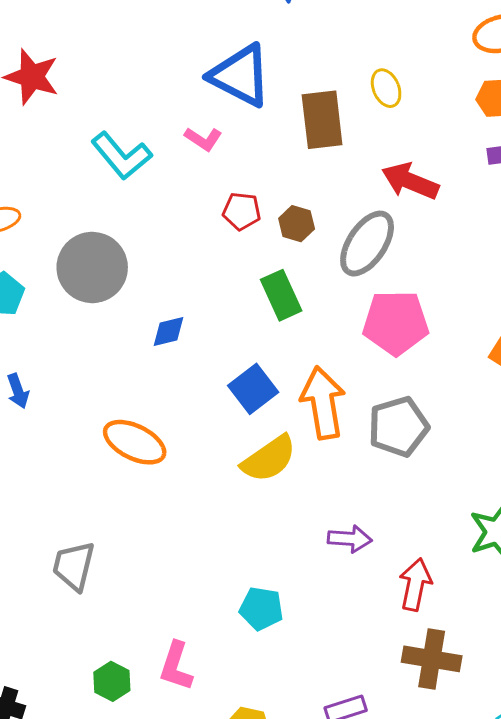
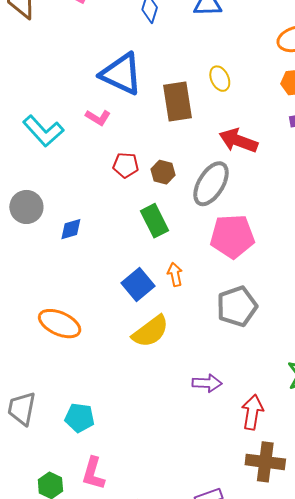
gray circle: (92, 267) -> (26, 207), size x0.7
blue diamond: (169, 332) -> (71, 229), moved
orange arrow: (323, 403) -> (175, 274), moved, size x0.5
cyan pentagon: (261, 609) -> (80, 418), moved

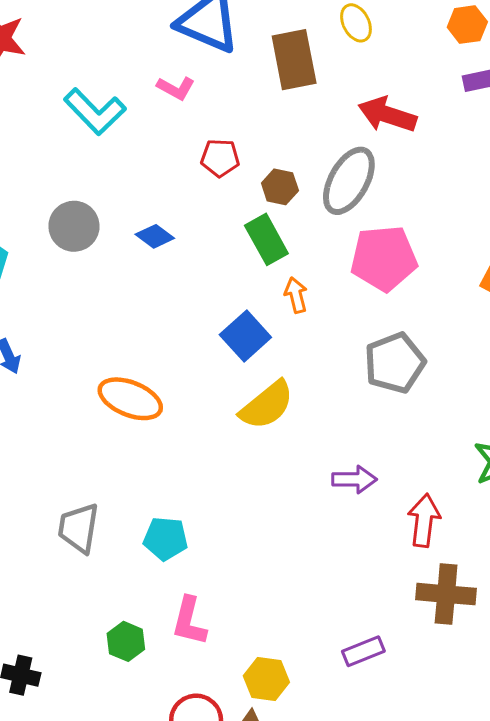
brown hexagon: (163, 172) -> (280, 187), moved
blue diamond: (71, 229) -> (155, 236), moved, turned 55
orange arrow: (175, 274) -> (296, 295), moved

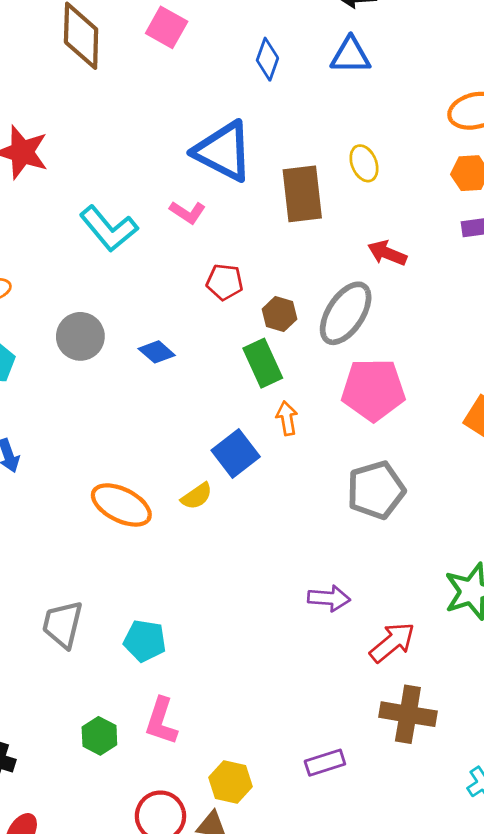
red arrow: (387, 115) -> (387, 253), size x0.7
yellow semicircle: (267, 405) -> (197, 496), moved, size x0.6
red arrow: (424, 520) -> (392, 642), turned 39

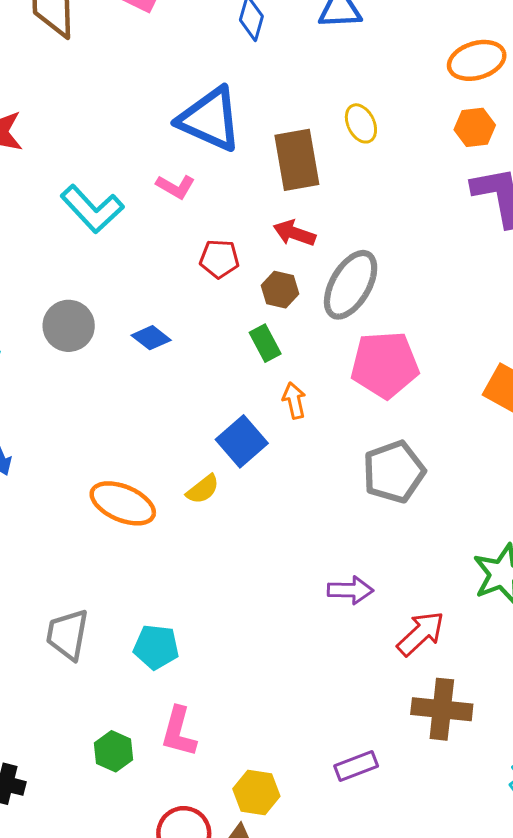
red arrow: (387, 253) -> (294, 233), moved
green rectangle: (263, 363) -> (265, 343), size x0.7

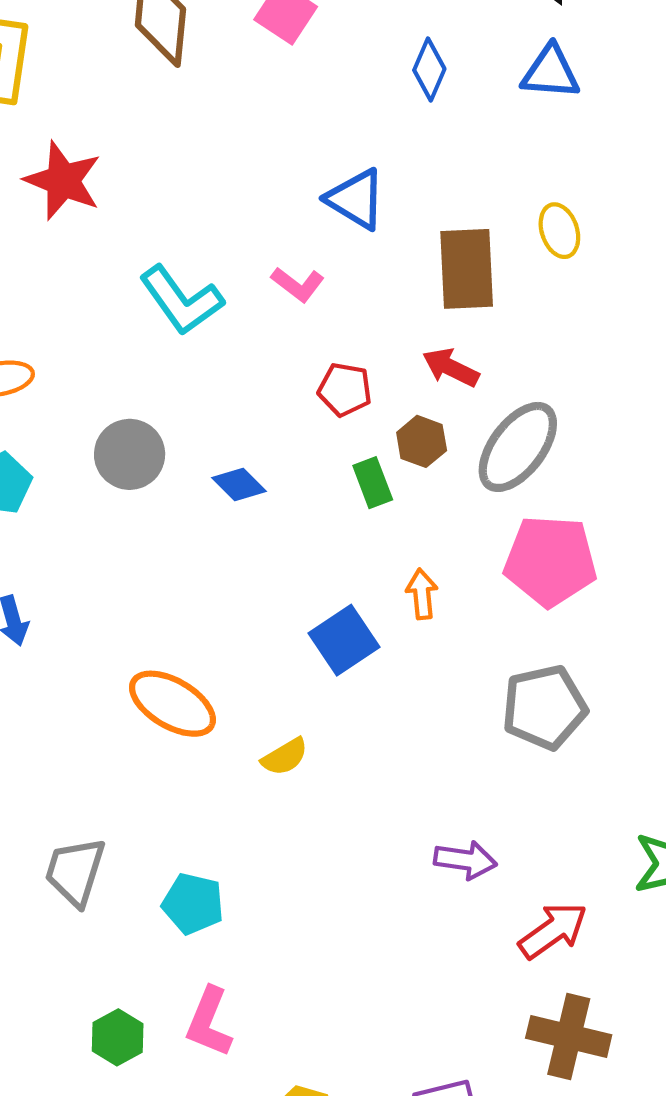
blue triangle: (210, 119) -> (356, 199), size x0.7
green rectangle: (265, 343) -> (373, 483), moved
yellow semicircle: (203, 489) -> (285, 757), moved

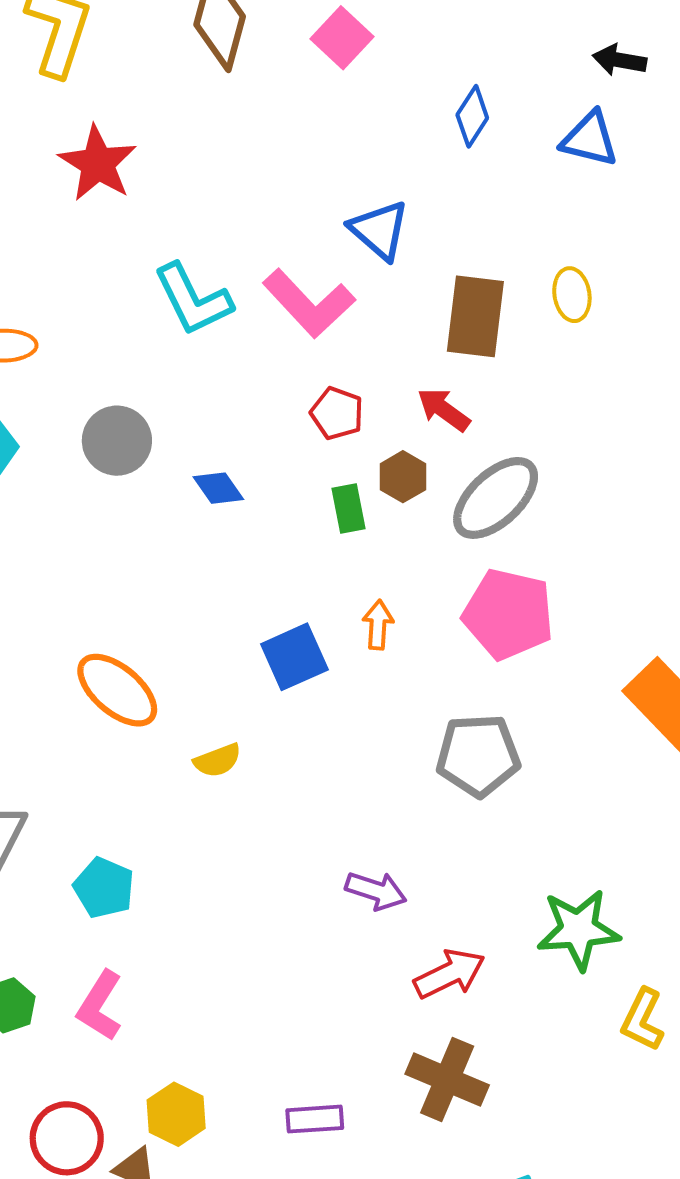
pink L-shape: (298, 284) -> (309, 303), size x1.8

